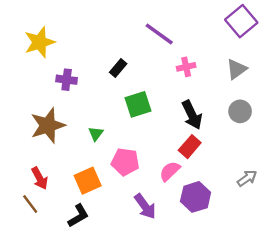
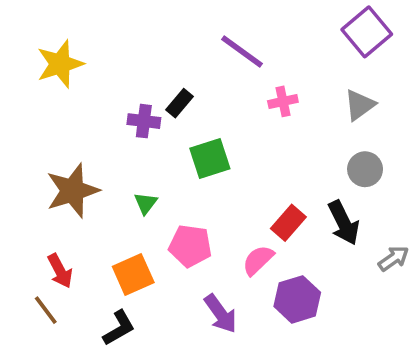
purple cross: (67, 80) -> (144, 121), moved
black arrow: (192, 115) -> (344, 223), moved
gray arrow: (247, 178) -> (394, 258), moved

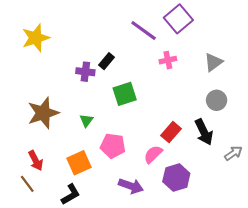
purple square: (367, 32) -> (178, 19), moved
purple arrow: (221, 314) -> (131, 186), turned -35

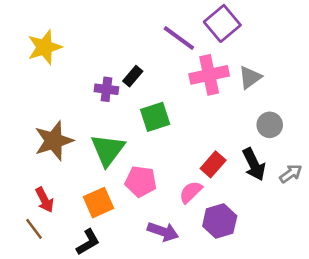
pink cross: (168, 60) -> (209, 75), size x1.8
gray triangle: (213, 62) -> (250, 77), moved
green triangle: (86, 120) -> (108, 150), size x2.0
gray arrow: (233, 153) -> (291, 174), moved

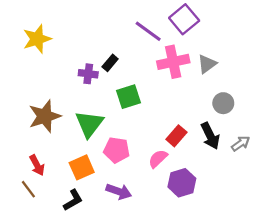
purple arrow: (163, 232) -> (119, 191), moved

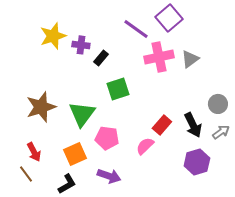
yellow star: (37, 39) -> (53, 36), moved
purple cross: (88, 74) -> (81, 45), moved
gray circle: (223, 103) -> (218, 104), moved
purple hexagon: (182, 183) -> (197, 162), moved

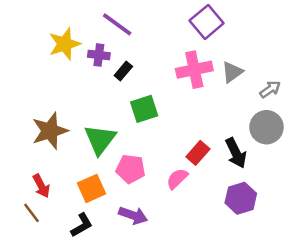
purple line: (136, 29) -> (117, 24), moved
gray circle: (218, 104) -> (266, 127), size x1.4
gray arrow: (221, 132) -> (270, 89), moved

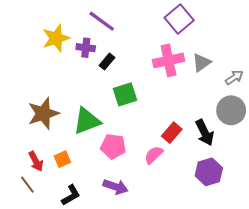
green triangle: (100, 139) -> (87, 121), turned 32
orange square: (91, 188) -> (62, 159), moved, size x0.7

